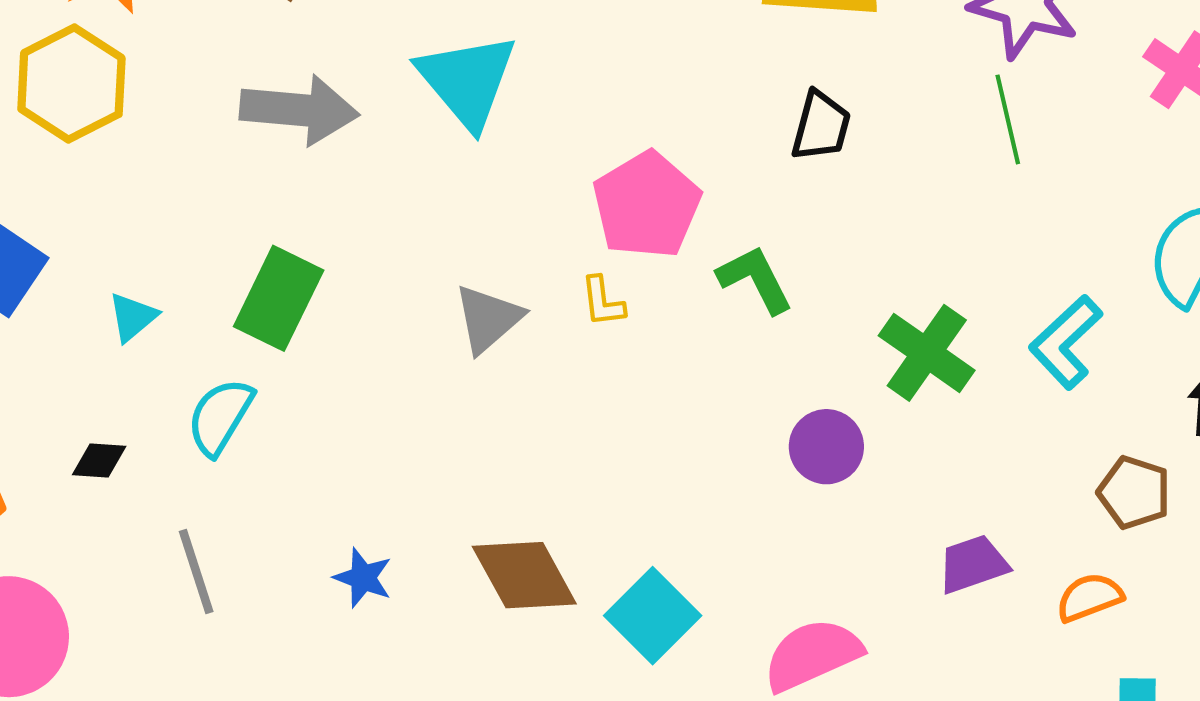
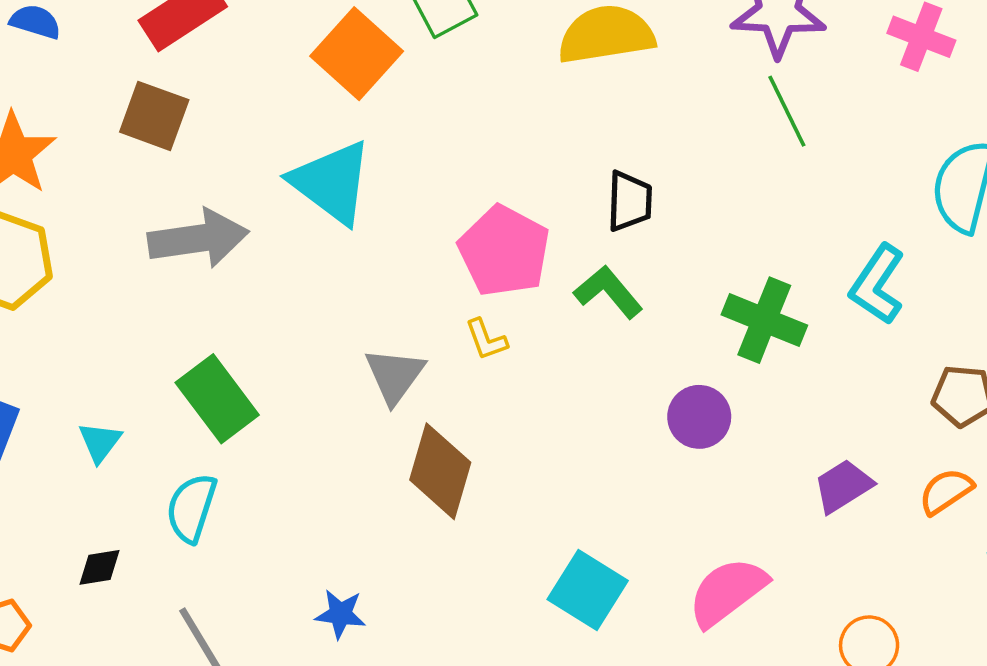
black trapezoid: (821, 126) -> (630, 201), moved
green rectangle: (279, 298) -> (217, 399), turned -50
brown diamond: (524, 575) -> (440, 471), moved, turned 58

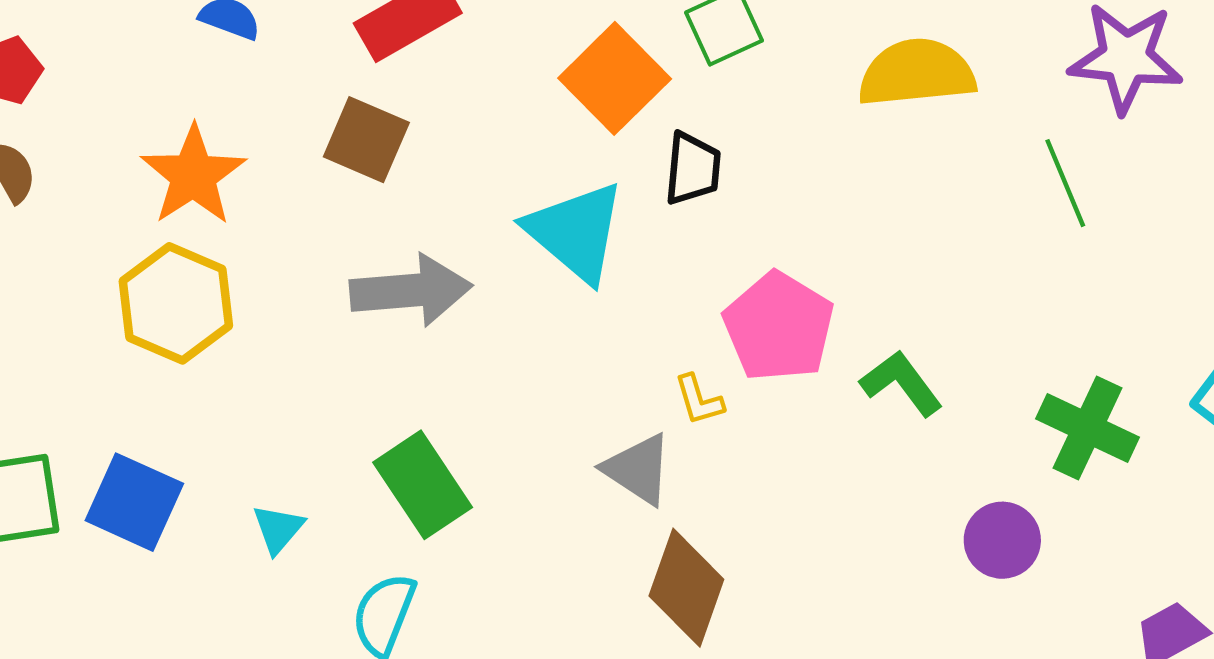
green line: (787, 111) -> (1065, 183), moved
black trapezoid: (630, 201) -> (693, 169), moved
yellow L-shape: (486, 339) -> (699, 400), moved
gray triangle: (395, 376) -> (638, 469), turned -36

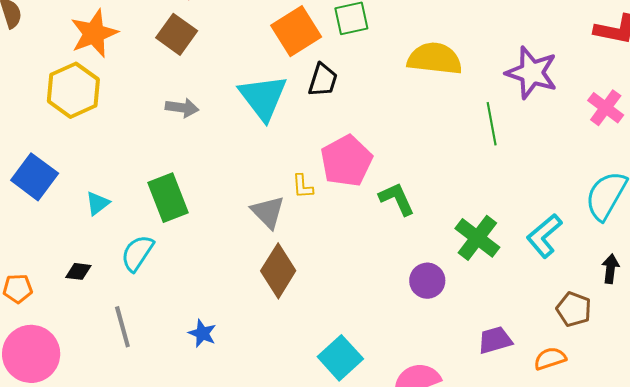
gray arrow: (411, 290) -> (182, 108), size x0.6

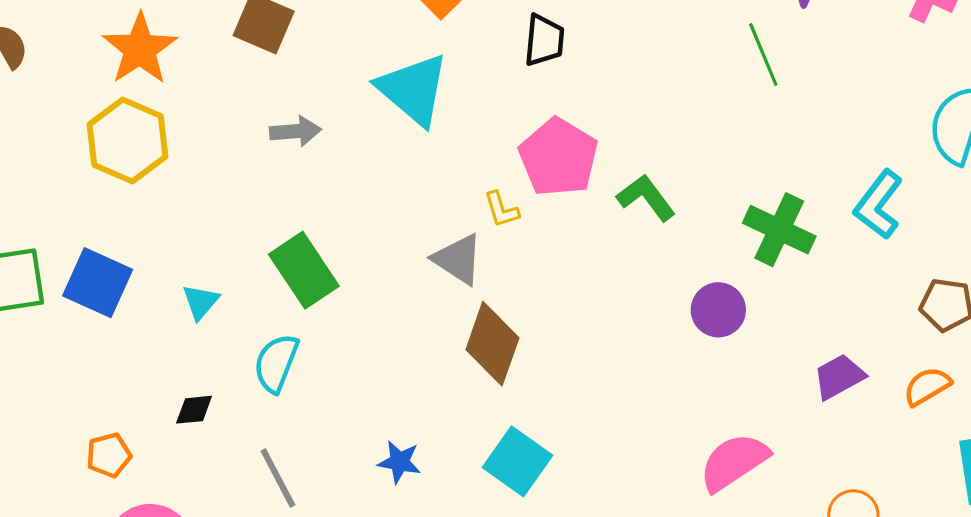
black trapezoid: (323, 80) -> (544, 40), moved
cyan square: (340, 358) -> (518, 461), moved

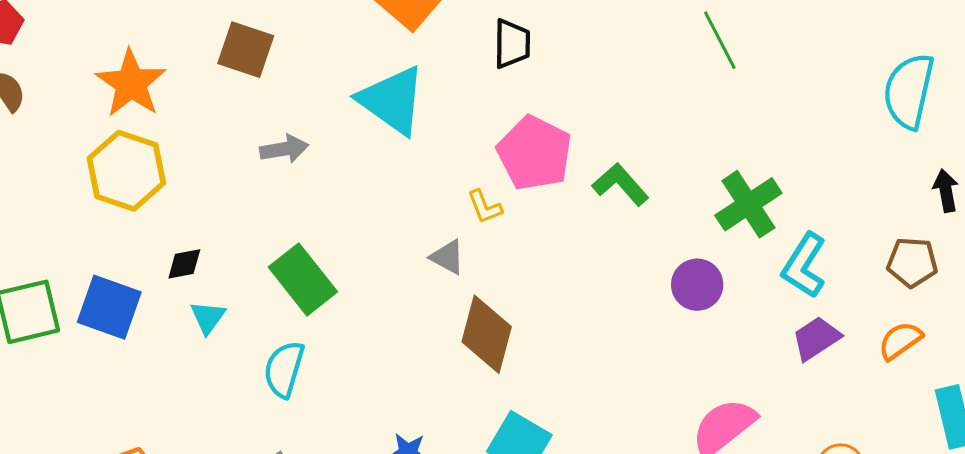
cyan L-shape: (878, 205) -> (804, 265), moved
green cross: (779, 230) -> (748, 204), turned 36
gray triangle: (458, 259) -> (447, 257), size x0.7
black diamond: (194, 410) -> (184, 264), moved

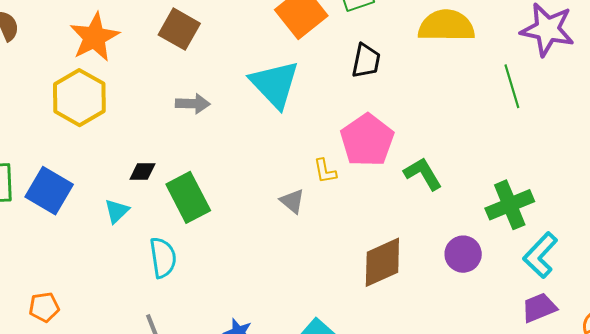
black diamond: (184, 264) -> (142, 171), moved
brown diamond: (487, 334) -> (382, 262), moved, turned 40
cyan semicircle: (284, 369) -> (163, 258), turned 144

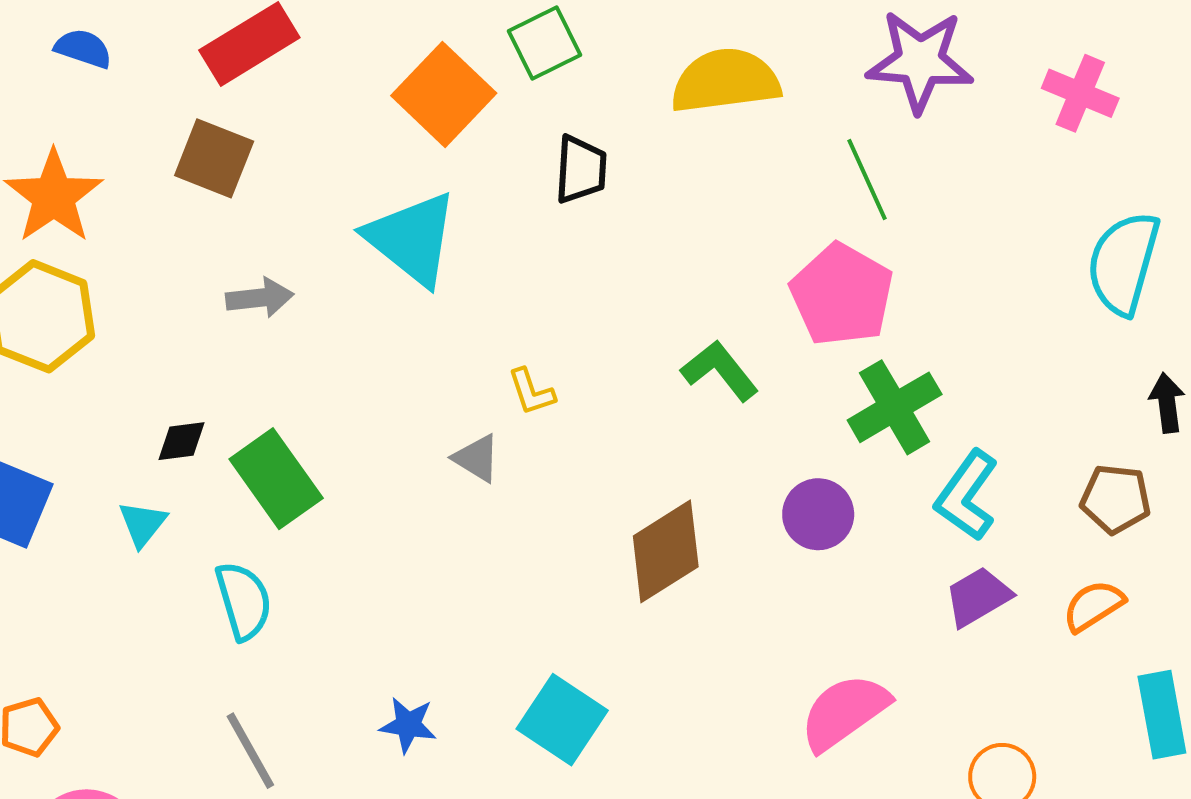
pink pentagon: (367, 140) -> (842, 295), moved

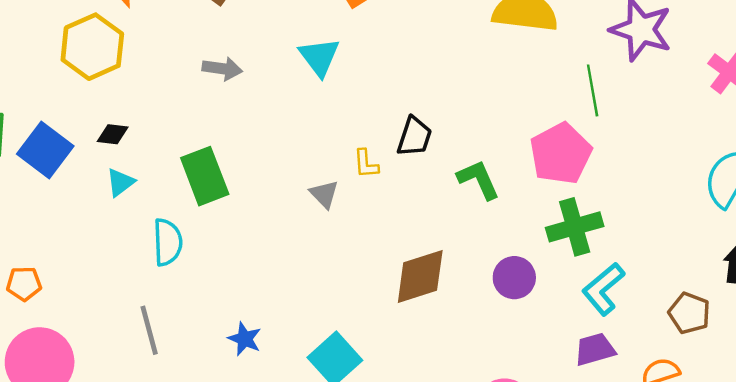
black trapezoid: (581, 169) -> (414, 137), moved
cyan triangle: (412, 239) -> (319, 57), size x0.7
black diamond: (182, 441) -> (113, 134), moved

